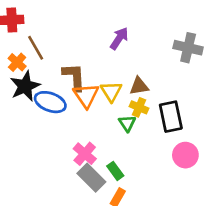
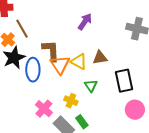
yellow triangle: (111, 91) -> (79, 62), turned -30
blue ellipse: (50, 102) -> (33, 70), turned 70
yellow cross: (139, 107) -> (71, 101), moved
pink cross: (85, 154) -> (44, 109), moved

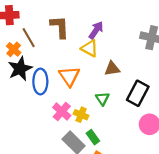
brown L-shape: (51, 51) -> (60, 27), moved
yellow triangle: (79, 62) -> (90, 48), moved
black rectangle: (124, 81) -> (138, 93), turned 40
pink cross: (44, 109) -> (62, 111), moved

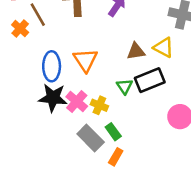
yellow triangle: (90, 48) -> (164, 47), moved
black star: (20, 69) -> (53, 98), moved, turned 30
black rectangle: (138, 93) -> (150, 80), moved, turned 40

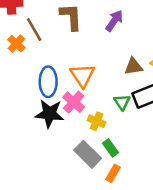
pink cross: (77, 102) -> (74, 102), moved

